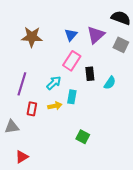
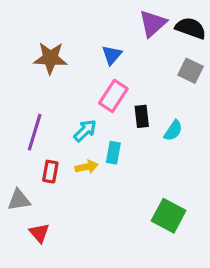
purple triangle: (96, 35) -> (153, 23), moved
green square: (83, 137) -> (169, 216), moved, size x1.5
red triangle: (22, 157) -> (39, 233), moved, turned -40

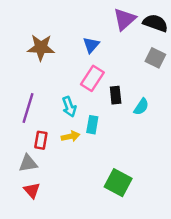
cyan arrow: (85, 131) -> (69, 107), turned 114
gray triangle: (19, 200) -> (28, 163), moved
green square: (169, 216) -> (118, 183), moved

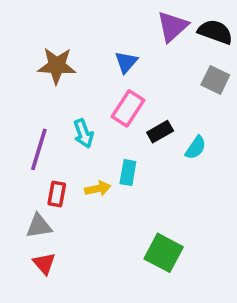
black rectangle: (116, 95) -> (160, 132), turned 66
cyan arrow: (69, 107) -> (83, 133), moved

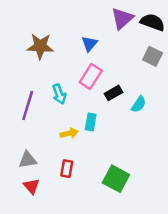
red rectangle: (57, 194) -> (67, 169), moved

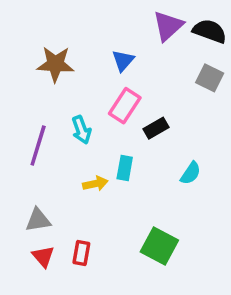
cyan semicircle: (139, 104) -> (191, 173), moved
red rectangle: (67, 169) -> (81, 253), moved

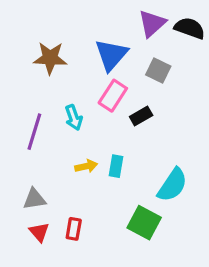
blue triangle: (123, 61) -> (111, 55), size x1.6
gray square: (210, 78) -> (158, 71), moved
cyan rectangle: (125, 168) -> (116, 166), moved
cyan semicircle: (191, 173) -> (172, 185), moved, size x1.6

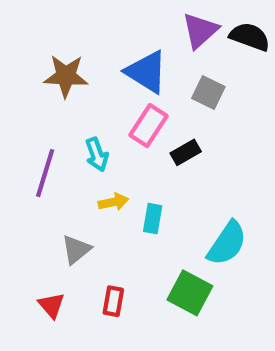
blue triangle: (111, 55) -> (146, 72), turned -39
yellow arrow: (86, 166) -> (113, 202), moved
gray triangle: (34, 199) -> (76, 250), moved, turned -30
red rectangle: (74, 229) -> (113, 301), moved

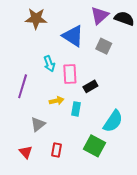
brown star: (66, 76) -> (36, 18), moved
pink rectangle: (148, 126) -> (70, 74), moved, turned -36
black rectangle: (186, 152) -> (90, 86), moved
cyan arrow: (97, 154) -> (49, 64), moved

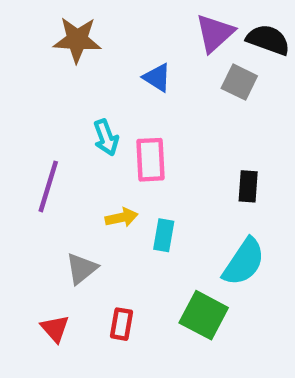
blue triangle: (73, 36) -> (157, 78), size x0.6
gray square: (104, 46) -> (239, 82), moved
black rectangle: (90, 86) -> (248, 186), moved, turned -56

